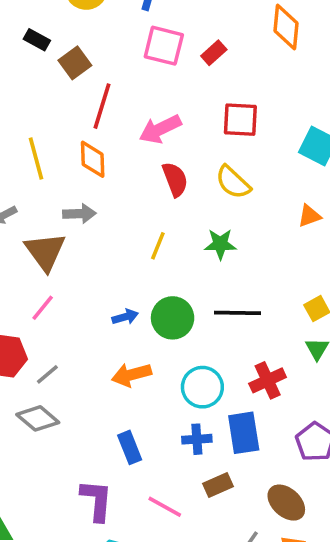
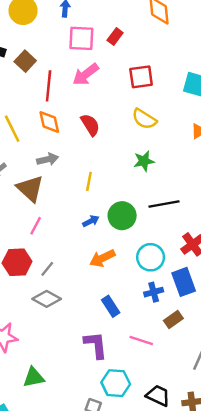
pink arrow: (160, 129) -> (86, 74), moved
red semicircle: (175, 179) -> (90, 125), moved
yellow line: (158, 246) -> (89, 181), moved

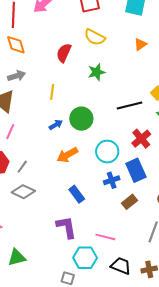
red semicircle: (90, 125) -> (64, 53), moved, turned -120
black line: (164, 204) -> (129, 105), moved
pink line: (141, 340) -> (105, 237), moved

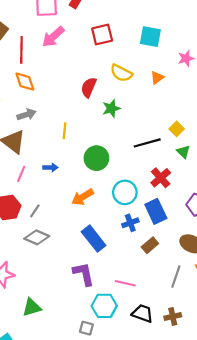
yellow semicircle: (95, 37) -> (121, 73), moved
red semicircle: (64, 53) -> (89, 87), moved
blue arrow: (56, 125) -> (50, 167), moved, turned 32
blue rectangle: (77, 194) -> (94, 239), size x1.4

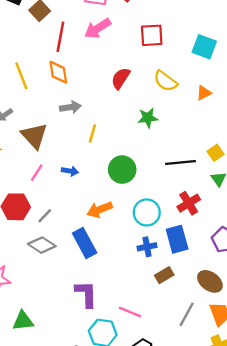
red semicircle: (89, 87) -> (121, 78), moved
gray arrow: (26, 115) -> (70, 107), moved
blue rectangle: (94, 239) -> (85, 243), moved

